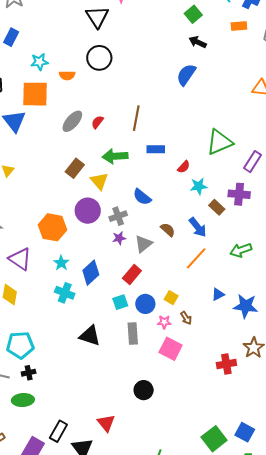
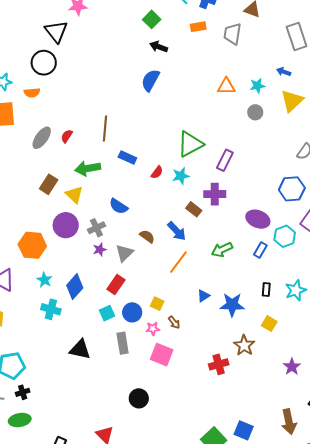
black circle: (99, 58) -> (44, 63), moved
blue rectangle: (156, 149) -> (127, 157), turned 30
cyan star: (199, 186) -> (181, 176), moved

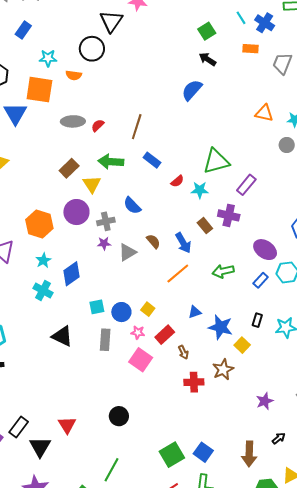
gray ellipse: (42, 138) -> (73, 121), turned 40
red rectangle: (116, 285) -> (165, 335), moved
brown arrow: (174, 322) -> (183, 352), moved
yellow square: (269, 324) -> (242, 345), moved
black circle: (139, 398) -> (119, 416), moved

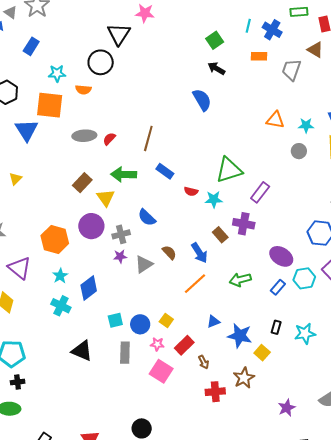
cyan line: (241, 18) -> (248, 26), turned 48
blue semicircle: (192, 90) -> (202, 100), turned 110
red semicircle: (177, 181) -> (191, 191), turned 56

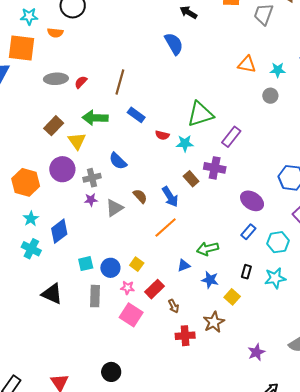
cyan hexagon: (304, 278) -> (278, 242), moved
green arrow: (240, 280) -> (208, 249), moved
blue star: (240, 336) -> (210, 280), size x0.7

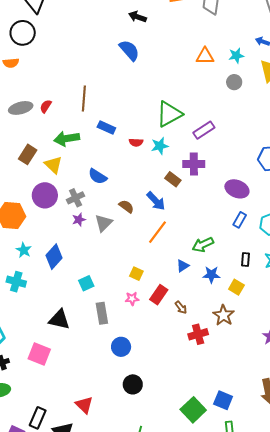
purple rectangle: (231, 137) -> (204, 130), turned 30
cyan cross: (31, 249) -> (16, 282), moved
blue circle: (110, 268) -> (121, 347), moved
pink square: (131, 315) -> (39, 354), moved

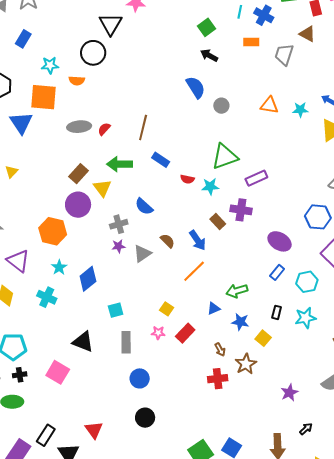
gray circle: (234, 82) -> (221, 106), moved
purple circle: (45, 195) -> (78, 205), moved
brown arrow: (181, 307) -> (220, 350), moved

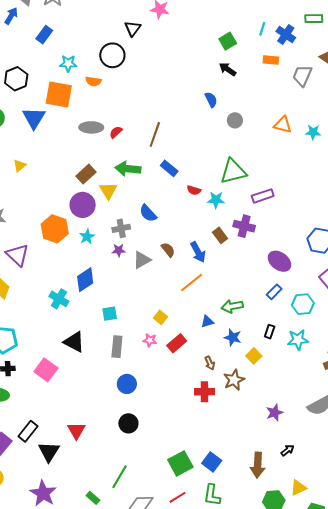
black triangle: (111, 24) -> (133, 28), size x0.7
blue semicircle: (196, 87) -> (211, 100), size x0.7
cyan star: (59, 267) -> (87, 237), moved
cyan cross: (47, 297) -> (59, 299), moved

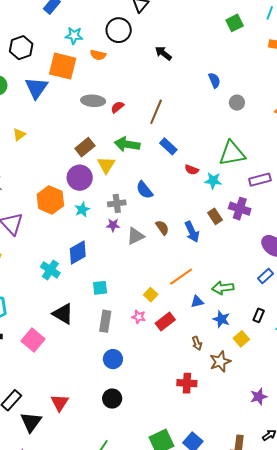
black arrow: (228, 69) -> (163, 53), moved
orange line: (192, 283) -> (181, 277), moved
red cross: (204, 392) -> (187, 383), moved

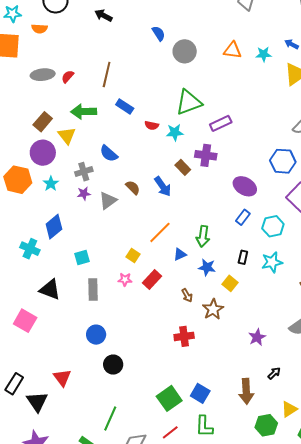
gray circle: (237, 103) -> (185, 51), size x1.5
green arrow: (223, 288) -> (203, 236), turned -65
blue circle: (113, 359) -> (96, 335), moved

